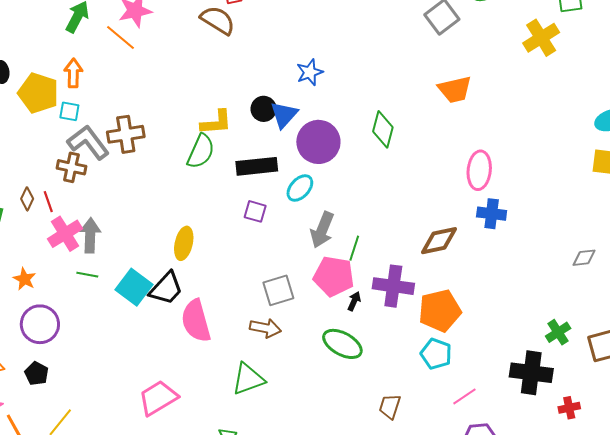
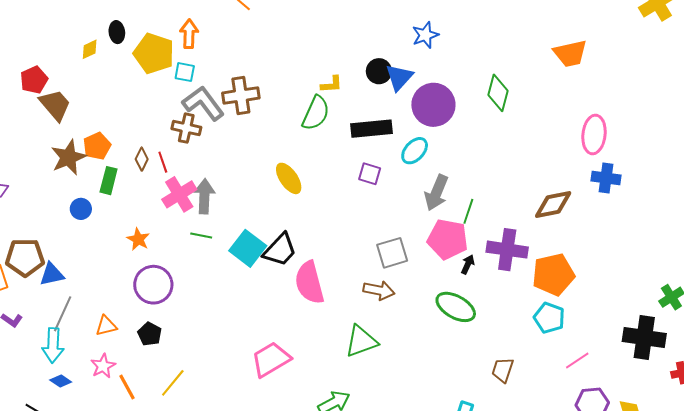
yellow L-shape: (216, 122) -> (331, 84), size x0.7
yellow ellipse: (184, 243) -> (289, 178), moved, turned -48

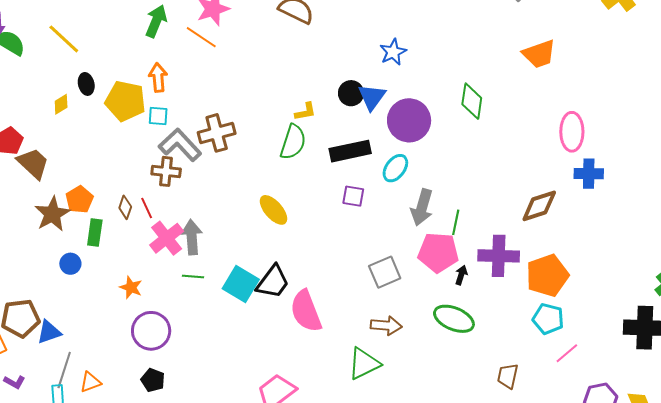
brown arrow: (379, 290) -> (386, 326), moved
orange triangle: (106, 326) -> (90, 382), moved
pink line: (577, 361) -> (567, 353), moved

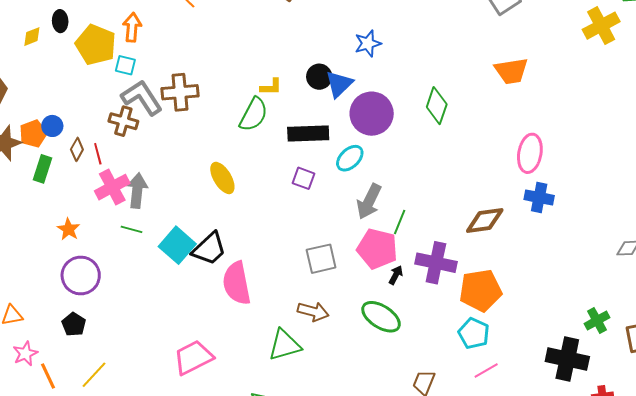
blue circle: (70, 264) -> (52, 126), moved

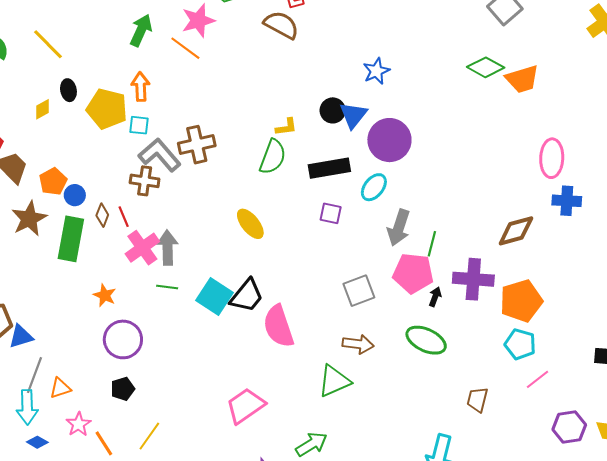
green diamond: (437, 106) -> (486, 67), moved, turned -72
orange pentagon: (33, 134) -> (53, 182), moved
green rectangle: (43, 169) -> (71, 239), size x1.6
black pentagon: (74, 324) -> (123, 389), turned 30

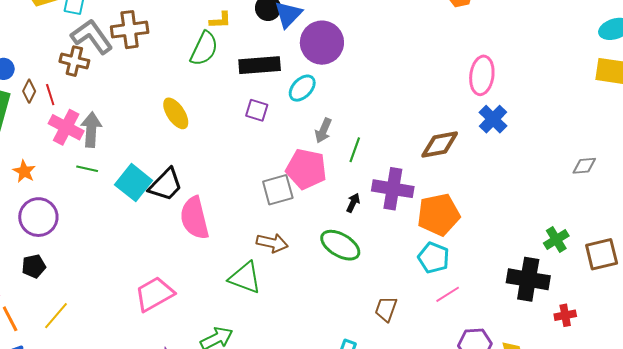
blue cross: (567, 201) -> (493, 119), turned 36
gray arrow: (399, 228) -> (323, 131), size x0.7
pink cross: (142, 248) -> (66, 127), turned -32
pink pentagon: (413, 273) -> (306, 169), moved
green triangle: (334, 381) -> (245, 278), turned 39

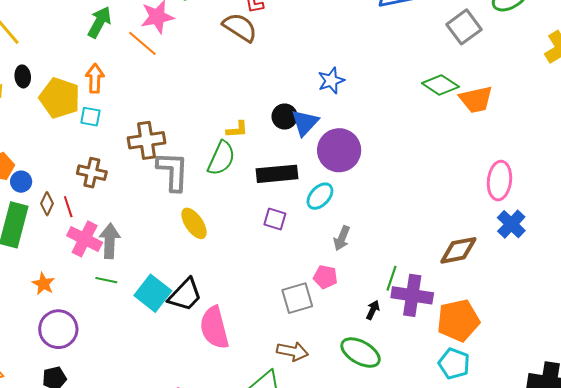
gray L-shape: (92, 37) -> (173, 171), moved, turned 39
green line: (355, 150) -> (391, 278), moved
pink pentagon: (306, 169) -> (325, 277), size x0.6

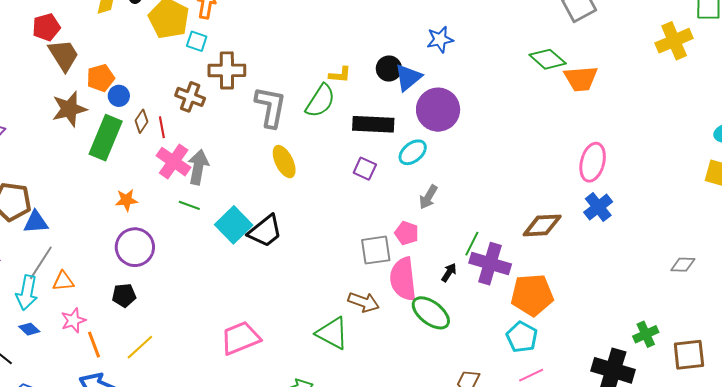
brown cross: (146, 140) -> (227, 70), moved
orange star: (43, 284) -> (127, 200), turned 30
pink semicircle: (214, 328) -> (403, 279), moved

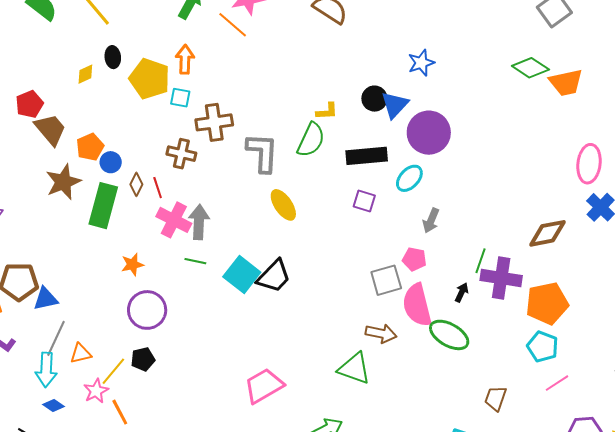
yellow line: (140, 347) -> (113, 371), moved

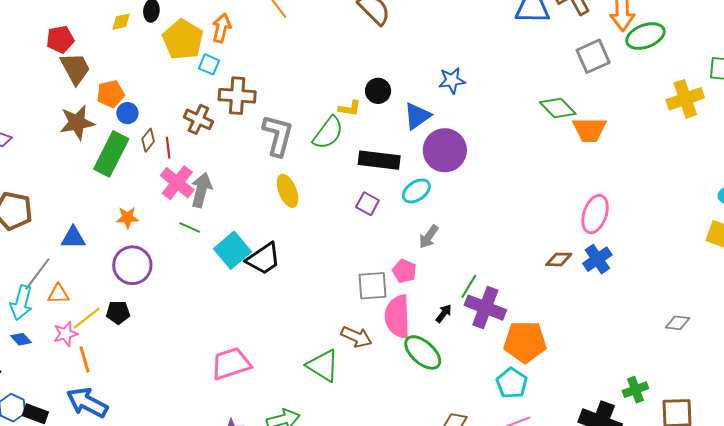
black circle: (374, 99) -> (378, 91), moved
brown diamond: (548, 233) -> (559, 259), moved, size x0.7
blue triangle: (46, 299) -> (73, 238), moved

